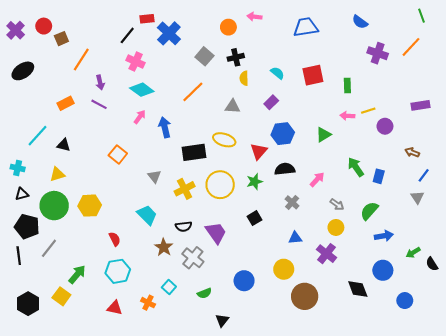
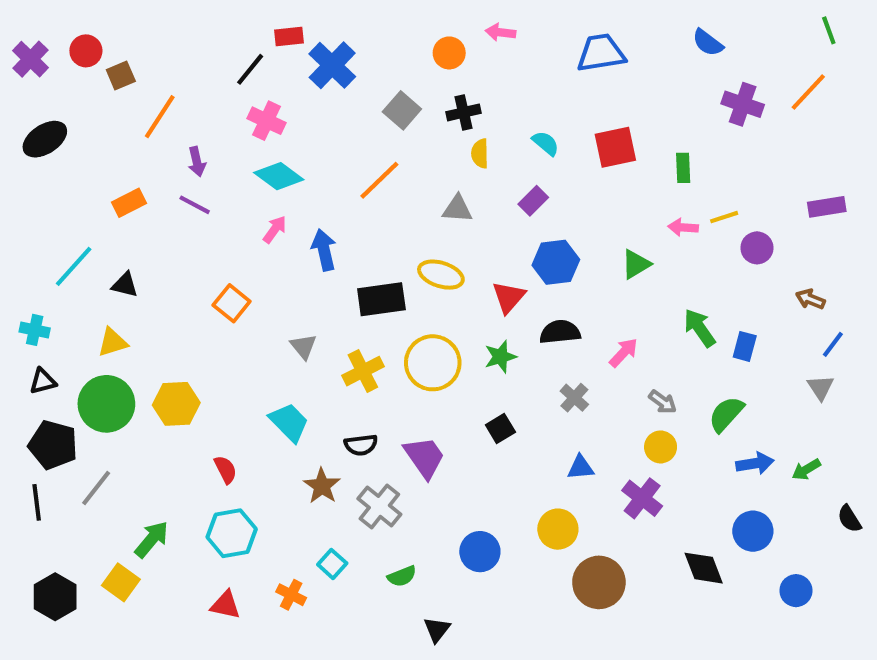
green arrow: (413, 253) -> (806, 470), moved

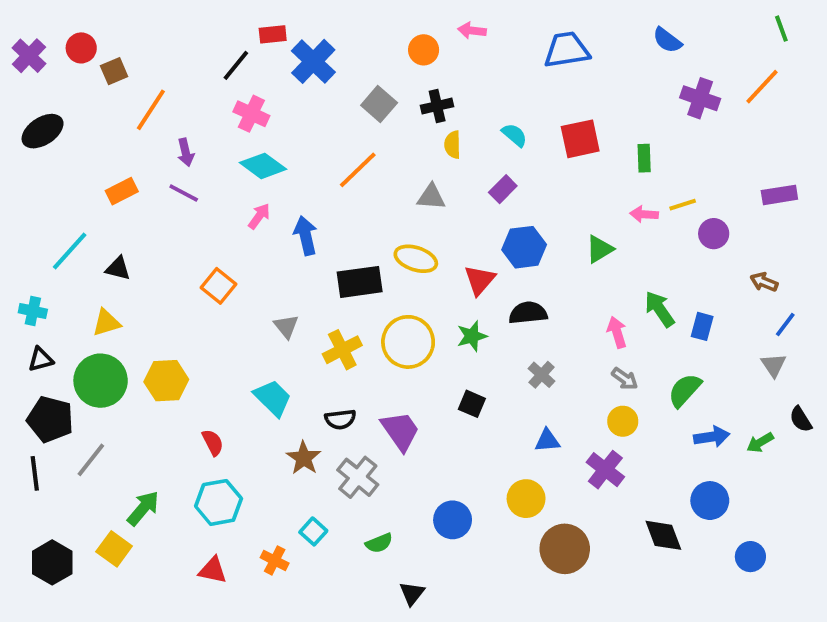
pink arrow: (624, 353) -> (617, 332), moved, turned -60
black square: (500, 428) -> (472, 404), turned -36
black semicircle: (849, 519) -> (801, 419), moved

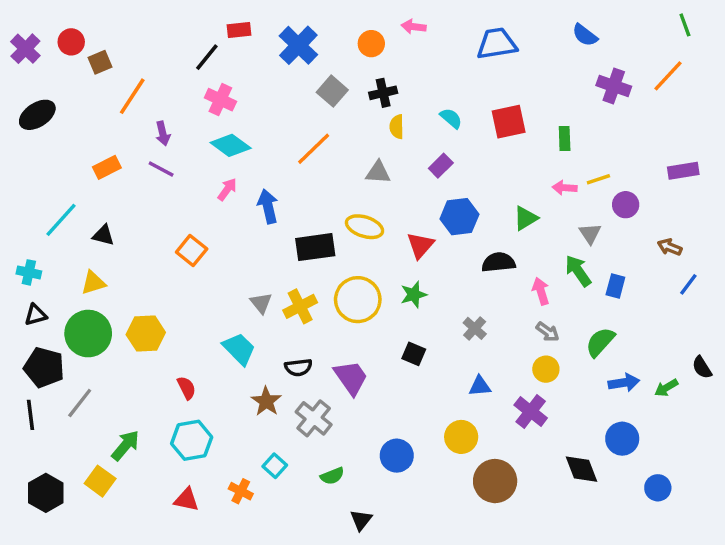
blue cross: (313, 61) -> (298, 45), moved
black semicircle: (528, 313) -> (498, 262), moved
gray triangle: (286, 326) -> (261, 303), moved
gray triangle: (774, 365) -> (590, 233), moved

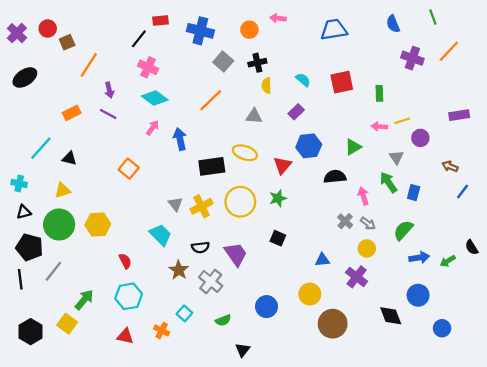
green line: (685, 25) -> (433, 17), moved
blue semicircle: (585, 35) -> (393, 24), turned 30
blue cross: (298, 45) -> (200, 31), turned -30
gray cross: (475, 328) -> (345, 221), moved

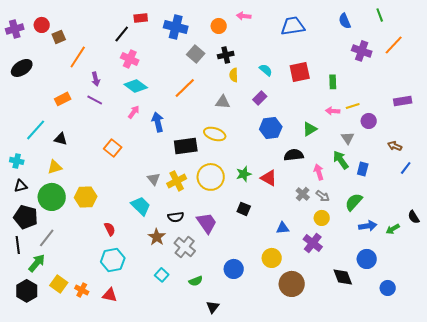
purple cross: (17, 33) -> (15, 29), turned 30
red triangle: (282, 165) -> (269, 178), moved, turned -42
green arrow: (84, 300) -> (37, 263), moved
orange cross: (162, 331) -> (82, 290), moved

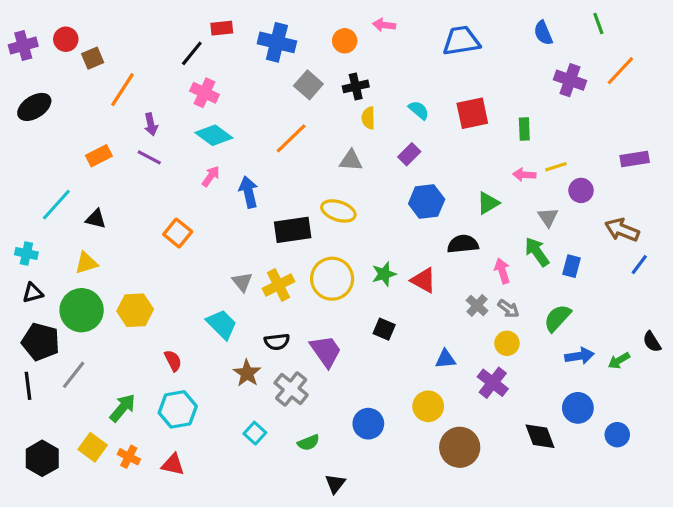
brown arrow: (395, 146) -> (622, 230), size x1.5
green arrow: (37, 263) -> (123, 408), moved
blue circle: (388, 288) -> (617, 435), moved

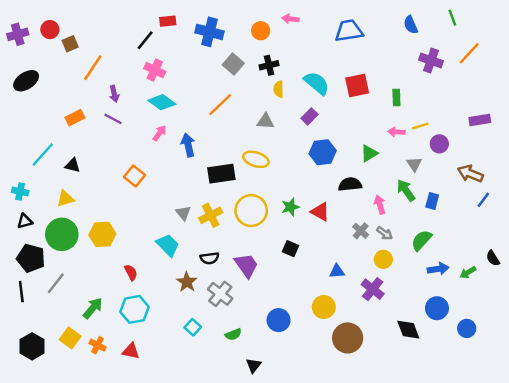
cyan semicircle: (419, 110) -> (317, 83), size x1.6

